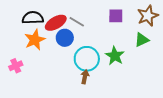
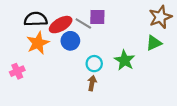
purple square: (116, 16) -> (97, 17), moved
cyan circle: (87, 59) -> (94, 64), size x0.6

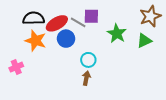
orange star: (38, 43) -> (36, 41), turned -30
green star: (125, 60) -> (117, 34), moved

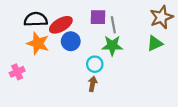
gray line: (78, 22) -> (113, 25), moved, turned 49
green star: (117, 34) -> (112, 46), moved, turned -30

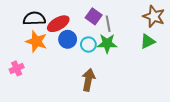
purple square: (98, 17) -> (94, 16), turned 35
brown star: (161, 17) -> (154, 16), turned -30
cyan circle: (95, 64) -> (88, 45), moved
brown arrow: (93, 84) -> (88, 80), size x1.5

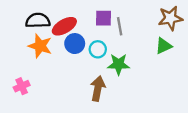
purple square: (94, 16) -> (104, 18), turned -35
brown star: (154, 16) -> (170, 18), turned -30
green star: (107, 43) -> (119, 64), moved
pink cross: (17, 68) -> (22, 86), moved

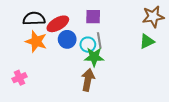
gray line: (120, 26) -> (99, 40), moved
green star: (119, 64) -> (94, 57), moved

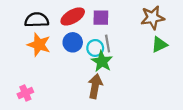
brown star: (153, 17) -> (153, 18), moved
red ellipse: (58, 24) -> (73, 16), moved
green star: (94, 57) -> (102, 61), turned 30
pink cross: (20, 78) -> (25, 93), moved

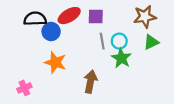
blue circle: (73, 42) -> (51, 32), moved
orange star: (39, 45) -> (55, 62), moved
cyan circle: (95, 48) -> (119, 41), moved
green star: (102, 61) -> (121, 58), moved

